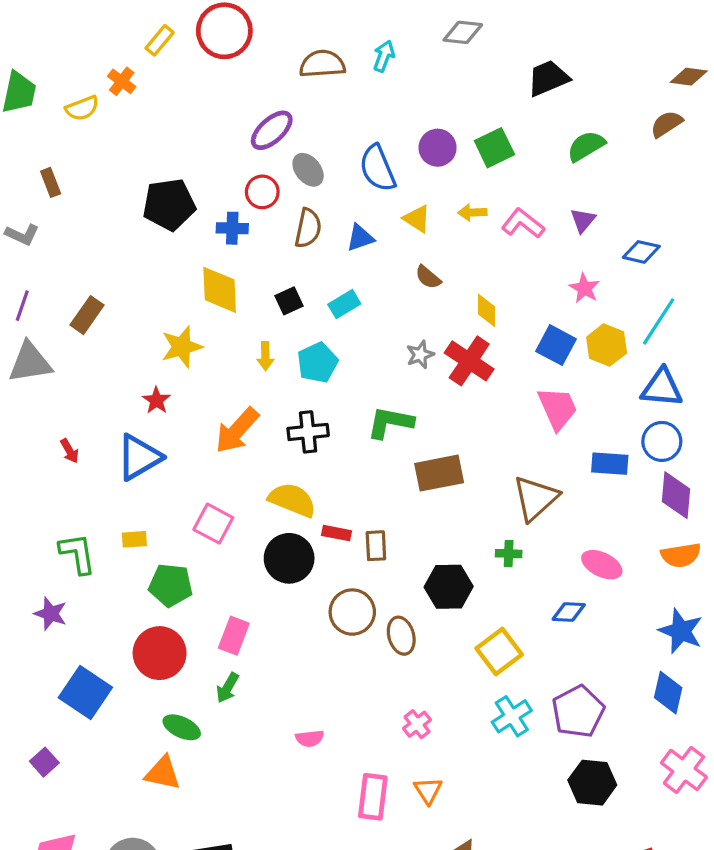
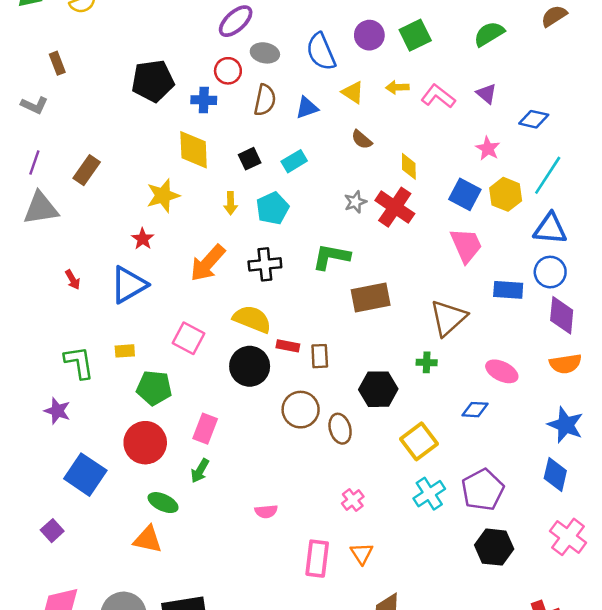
gray ellipse: (308, 170) -> (265, 53), turned -40
purple triangle: (583, 220) -> (487, 94), turned -30

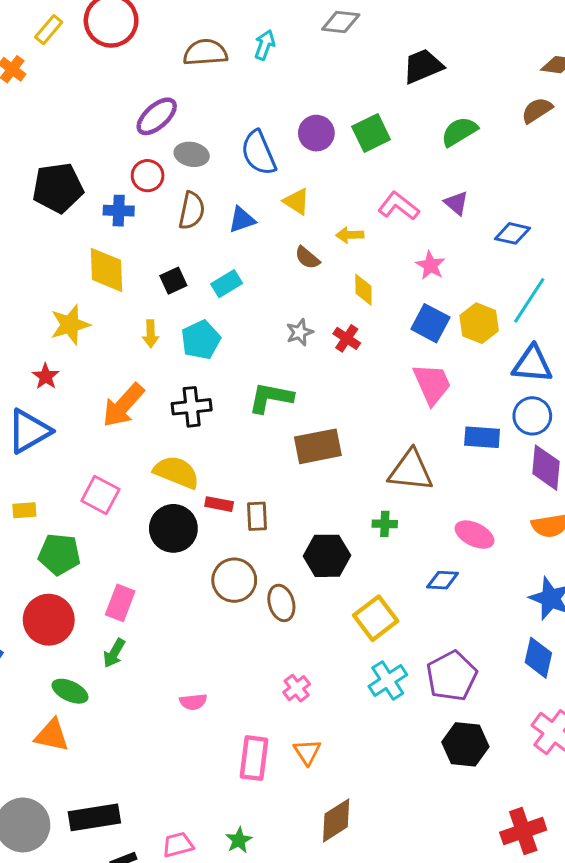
yellow arrow: (397, 87) -> (350, 235), moved
pink star: (488, 148) -> (430, 265), moved
red cross: (395, 207) -> (347, 338), size x0.6
brown triangle: (448, 318) -> (411, 471), turned 48

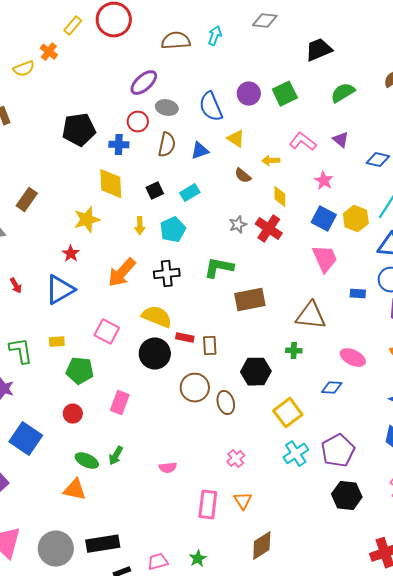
red cross: (347, 338) -> (269, 229), size x1.5
blue rectangle: (482, 437) -> (358, 294), size x0.7
red circle: (49, 620) -> (73, 414), size x0.6
green arrow: (114, 653) -> (116, 456), moved

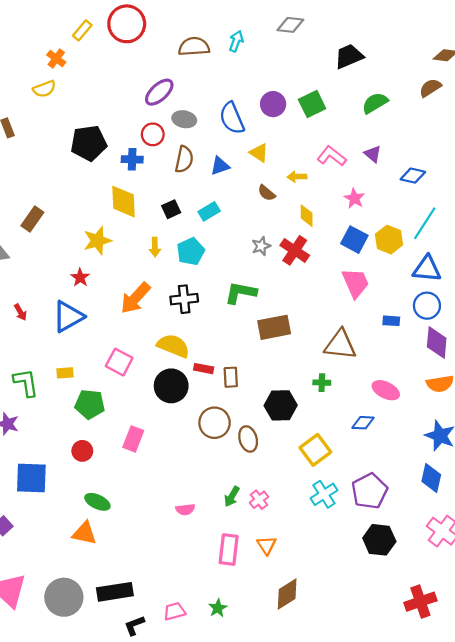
yellow semicircle: (24, 69) -> (44, 89), moved
blue square: (26, 439) -> (31, 478), turned -32
green arrow: (116, 456) -> (232, 496), moved

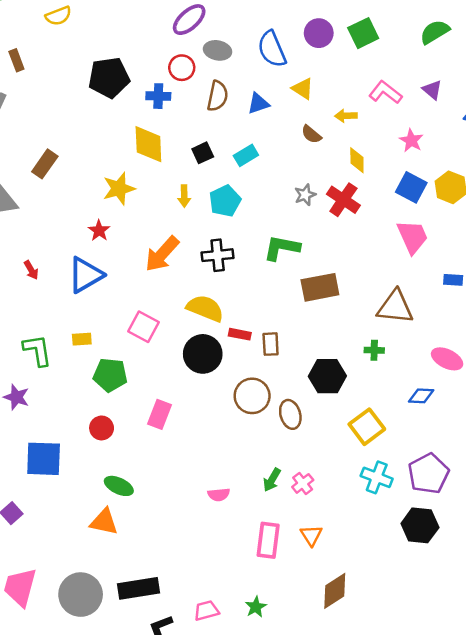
cyan cross: (324, 494) -> (377, 477), turned -36
black hexagon: (379, 540) -> (420, 525), moved

